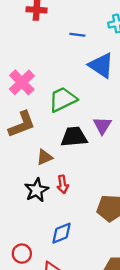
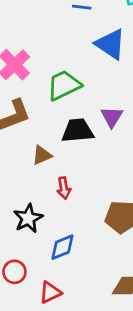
black star: (37, 190) -> (28, 218), moved

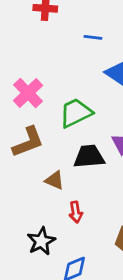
brown triangle: (42, 155) -> (55, 180), turned 48

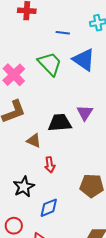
green trapezoid: (76, 113) -> (50, 64), moved, turned 72

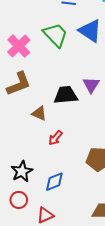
red arrow: (50, 165) -> (55, 138), turned 49
black star: (24, 187) -> (22, 171), moved

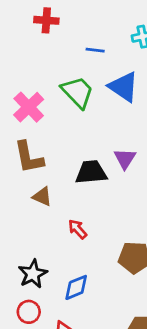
brown L-shape: (19, 84) -> (29, 157), turned 100
brown triangle: (39, 113) -> (42, 197), moved
red arrow: (55, 138) -> (78, 229), turned 98

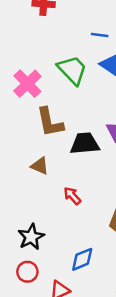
blue line: (95, 50) -> (100, 35), moved
brown L-shape: (29, 157) -> (50, 122), moved
blue diamond: (76, 287) -> (82, 259), moved

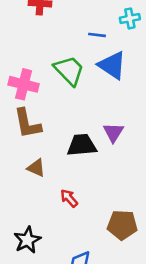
pink cross: (27, 84) -> (24, 84), turned -32
brown L-shape: (50, 122) -> (27, 124), moved

